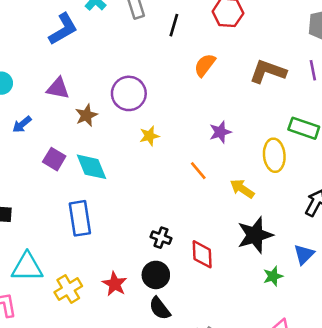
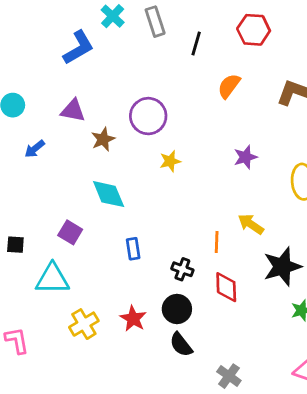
purple square: (54, 159) -> (70, 232), moved
orange line: (198, 171) -> (217, 242), moved, turned 42
yellow arrow: (242, 189) -> (251, 224), moved
blue rectangle: (80, 218) -> (133, 249), moved, size x0.6
cyan triangle: (27, 267) -> (52, 279), moved

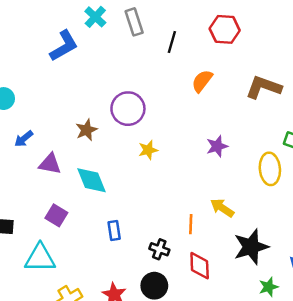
purple triangle: (73, 111) -> (50, 164), moved

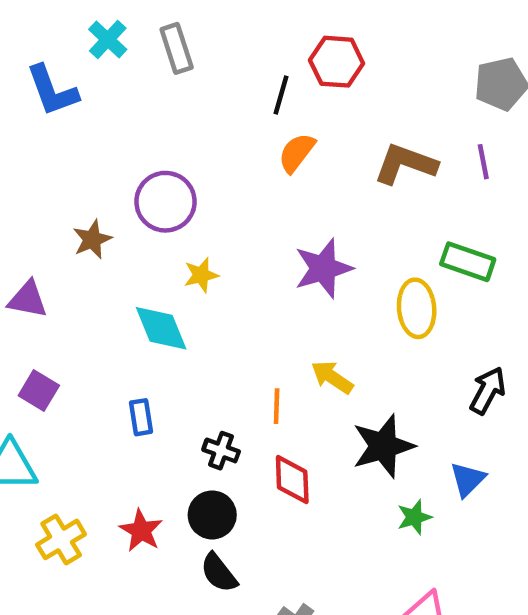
black line: (172, 42) -> (281, 95), moved
blue L-shape: (64, 46) -> (52, 91), turned 100
purple star: (217, 146) -> (323, 268), size x1.5
cyan diamond: (92, 180) -> (161, 328), moved

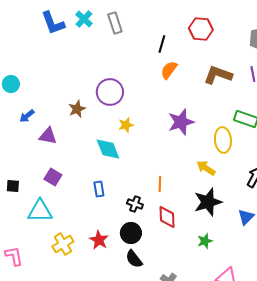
red hexagon: (337, 62) -> (201, 29), moved
blue L-shape: (52, 91) -> (53, 23), moved
yellow arrow: (332, 377) -> (206, 168), moved
green star: (414, 517) -> (205, 241), moved

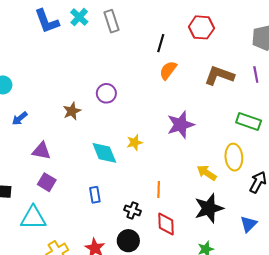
purple circle: (110, 92) -> (106, 93), size x0.7
yellow star: (126, 125) -> (135, 142), moved
purple triangle: (48, 136) -> (42, 151), moved
yellow ellipse: (223, 140) -> (234, 157), moved

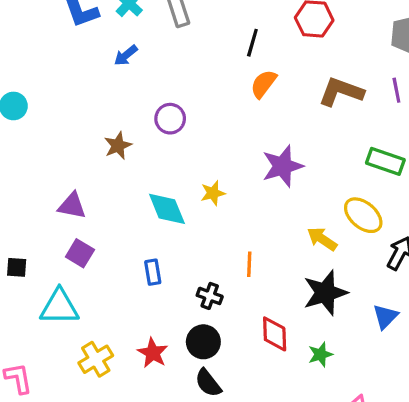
blue arrow: (20, 118) -> (126, 55), moved
yellow ellipse: (234, 157) -> (363, 215), turned -45
red diamond: (166, 224) -> (275, 334), moved

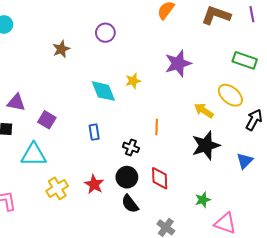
brown star: (118, 146) -> (61, 49), moved
purple triangle: (72, 206) -> (16, 102), moved
red diamond: (275, 334) -> (160, 178), moved
green star: (320, 354) -> (203, 200), moved

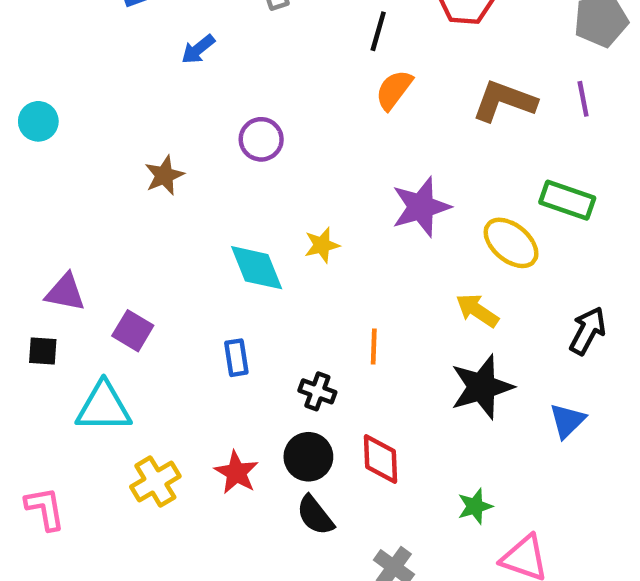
yellow ellipse: (230, 95) -> (511, 243), moved

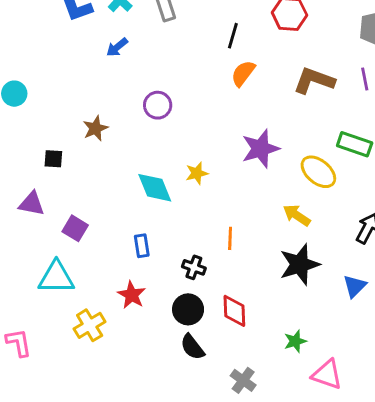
black square: (43, 351) -> (53, 159), moved
red star: (236, 473) -> (132, 295), moved

